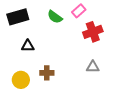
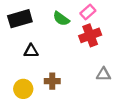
red cross: (93, 32) -> (90, 35), moved

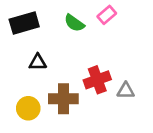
red cross: (90, 35) -> (97, 80), moved
brown cross: (52, 81) -> (63, 99), size x1.5

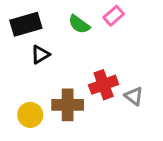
black triangle: (38, 62) -> (40, 54), moved, turned -30
gray triangle: (126, 91) -> (134, 96), turned 36

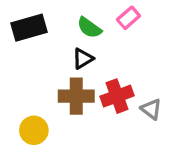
black triangle: (40, 54) -> (83, 59), moved
brown cross: (68, 105) -> (76, 96), moved

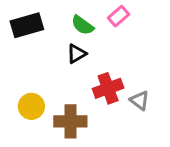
brown cross: (76, 96) -> (70, 121), moved
yellow circle: (34, 130) -> (31, 106), moved

